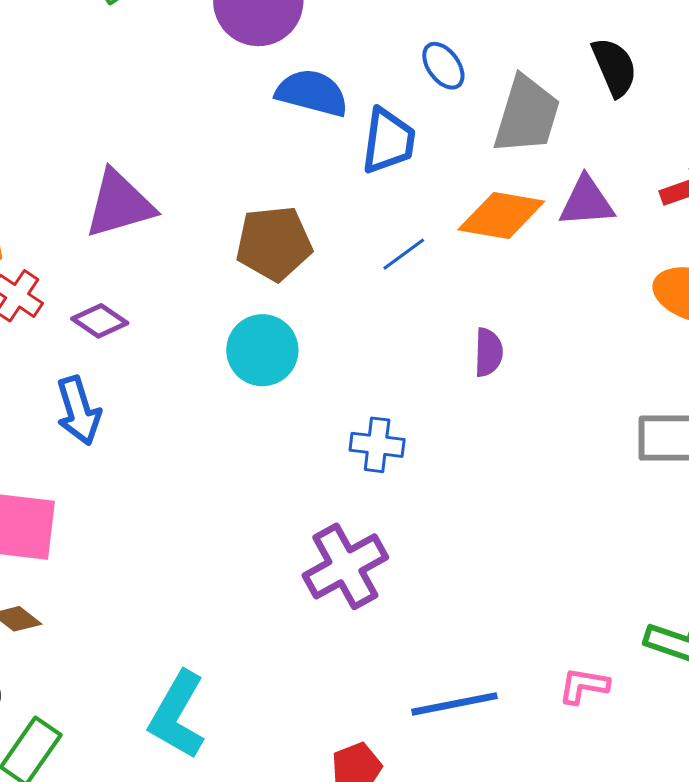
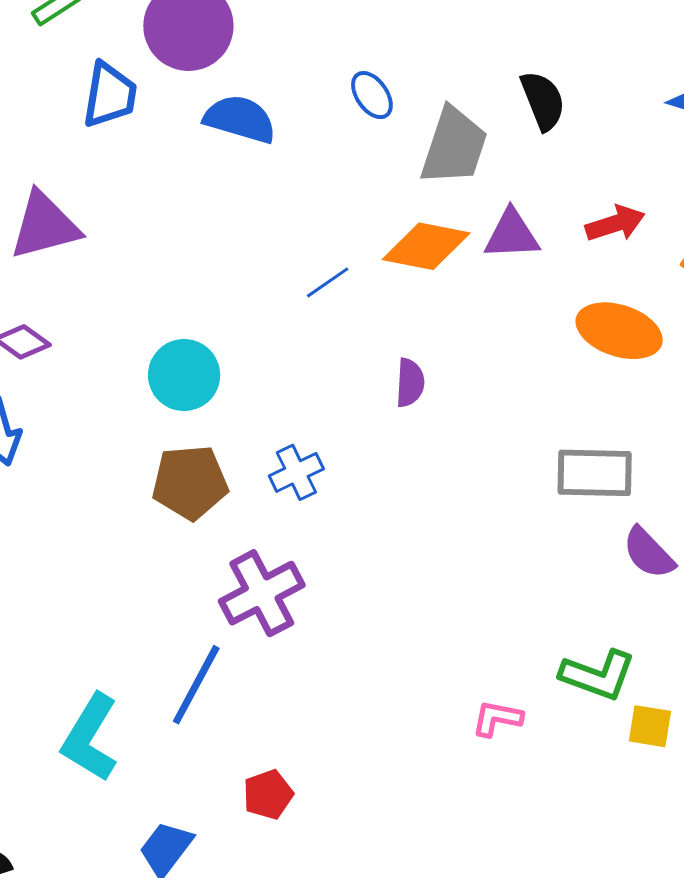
blue trapezoid: (388, 141) -> (110, 95), moved
brown pentagon: (274, 243) -> (190, 482), moved
blue cross: (377, 445) -> (296, 472), turned -34
blue line: (454, 704) -> (196, 685), moved, turned -52

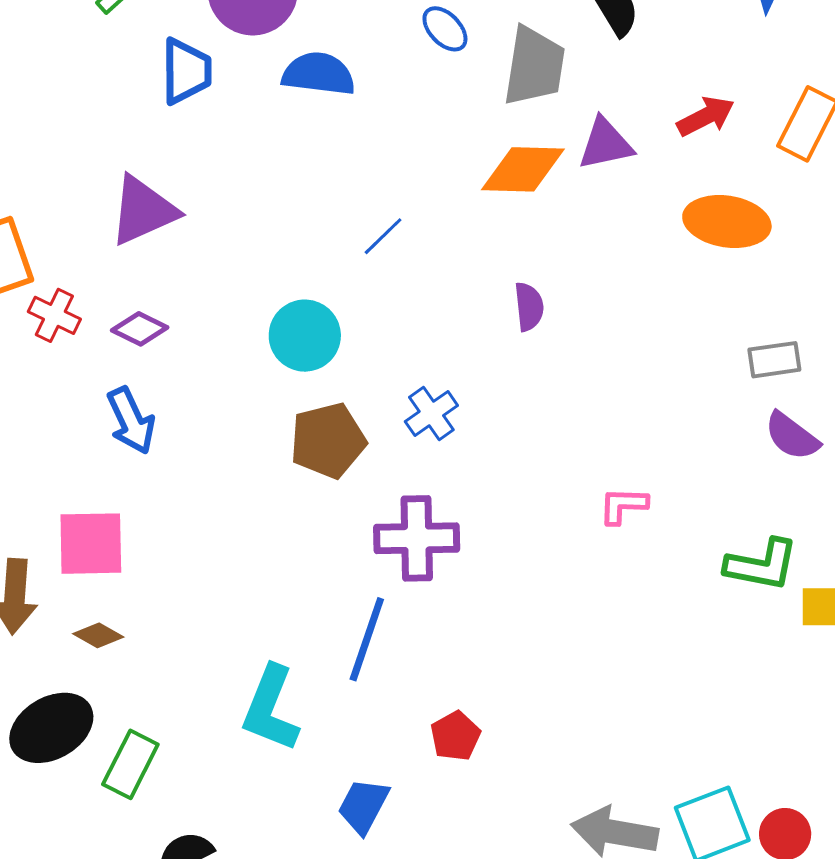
blue line: (328, 282) -> (383, 236), moved
gray rectangle: (595, 473) -> (774, 360), moved, size x0.7
purple cross: (262, 593) -> (417, 538), turned 36
pink L-shape: (497, 718) -> (623, 506), moved

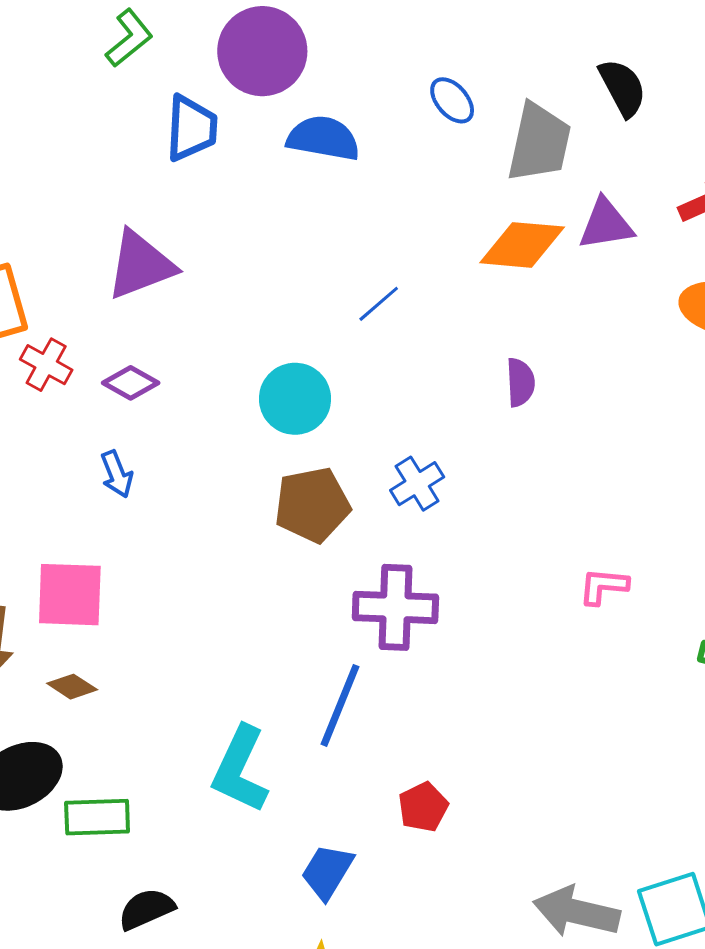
blue arrow: (131, 421) -> (117, 474), size x0.7
green rectangle: (130, 764) -> (97, 817), turned 58

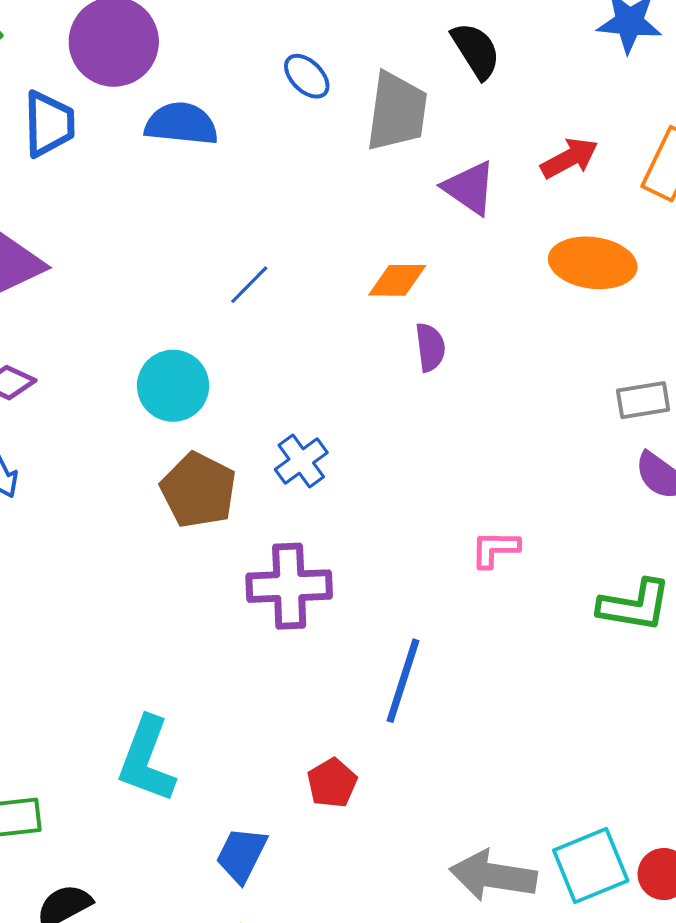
purple triangle: (606, 224) -> (470, 188), turned 48
orange diamond: (522, 245) -> (397, 280), moved, size x0.7
purple semicircle: (520, 382) -> (430, 347), moved
brown pentagon: (312, 505) -> (198, 490), turned -30
blue line: (340, 705) -> (403, 681), moved

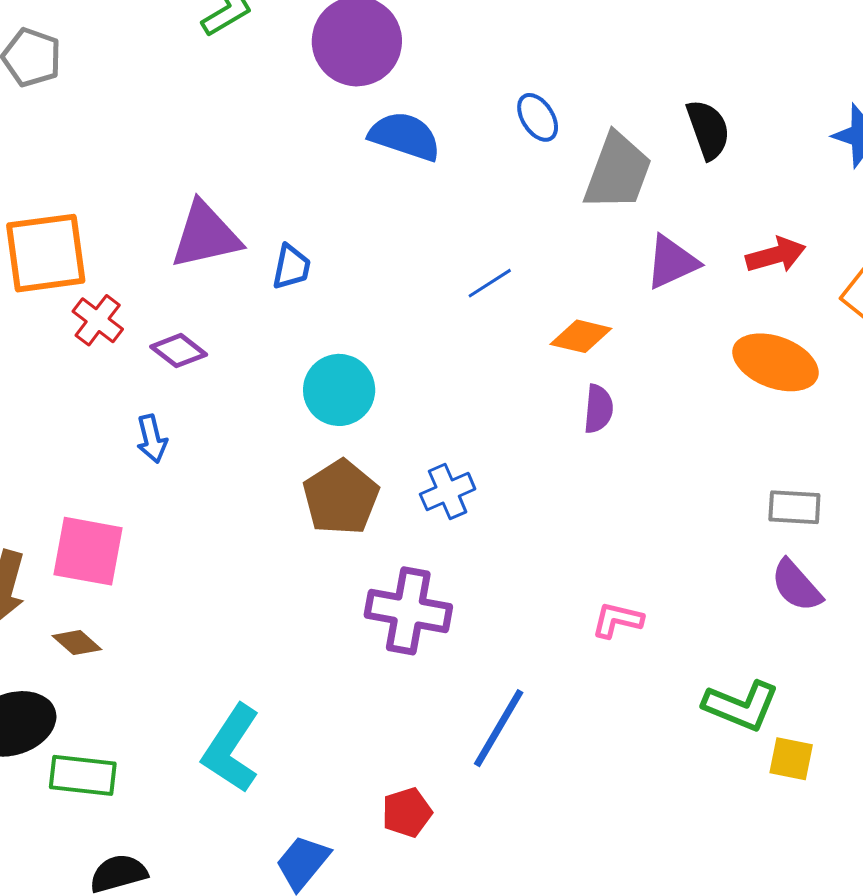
blue trapezoid: (49, 124) -> (291, 267), moved, size x0.7
purple triangle: (470, 188) -> (672, 262), turned 48
blue line: (249, 285) -> (490, 283), moved

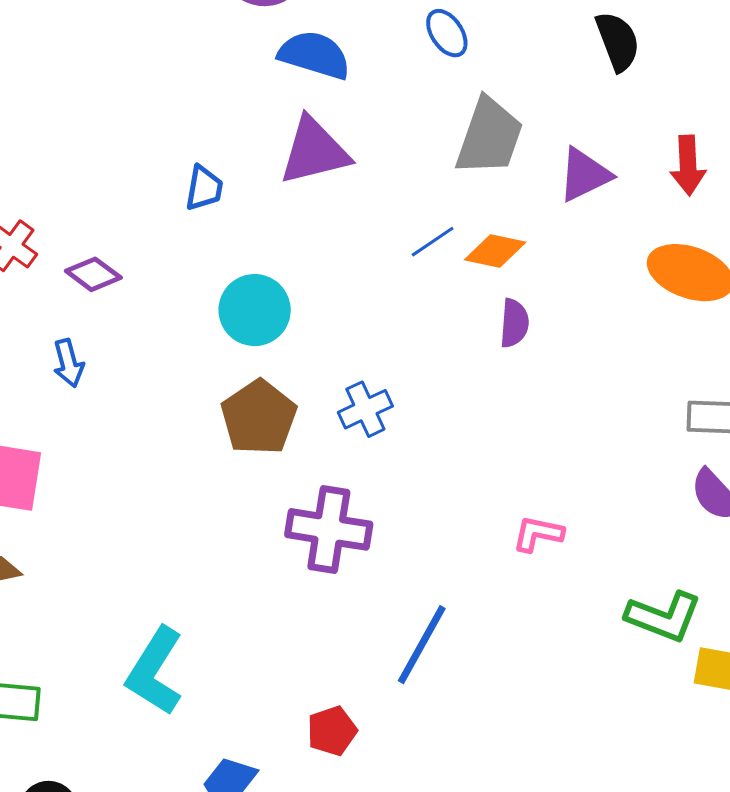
gray trapezoid: (618, 172) -> (489, 137), moved
purple triangle: (206, 235) -> (314, 151), moved
red arrow: (776, 255) -> (688, 165), turned 104
blue line: (490, 283) -> (433, 242), moved

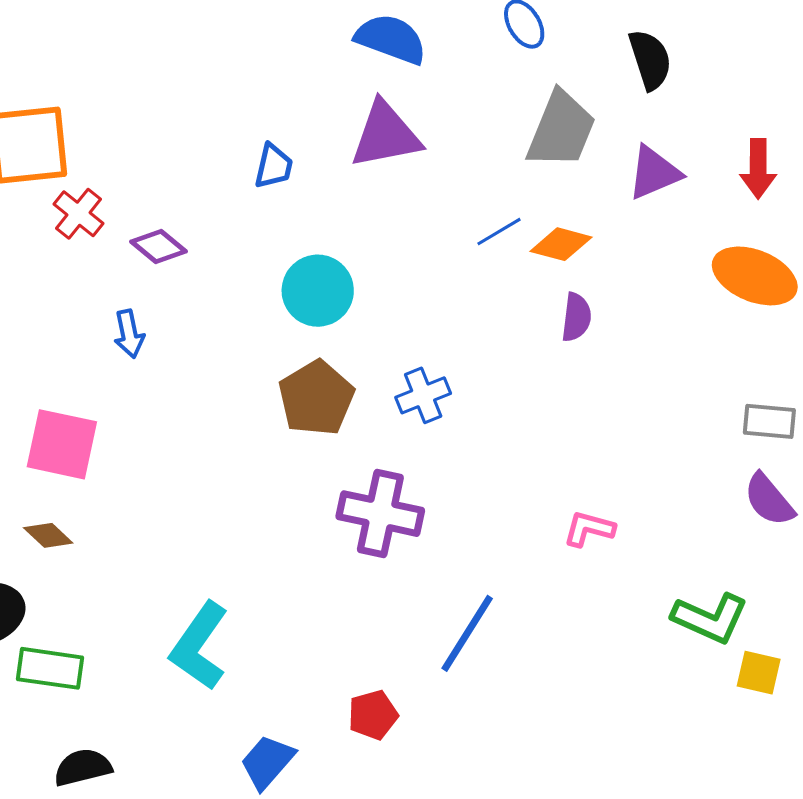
black semicircle: (618, 41) -> (650, 60), moved

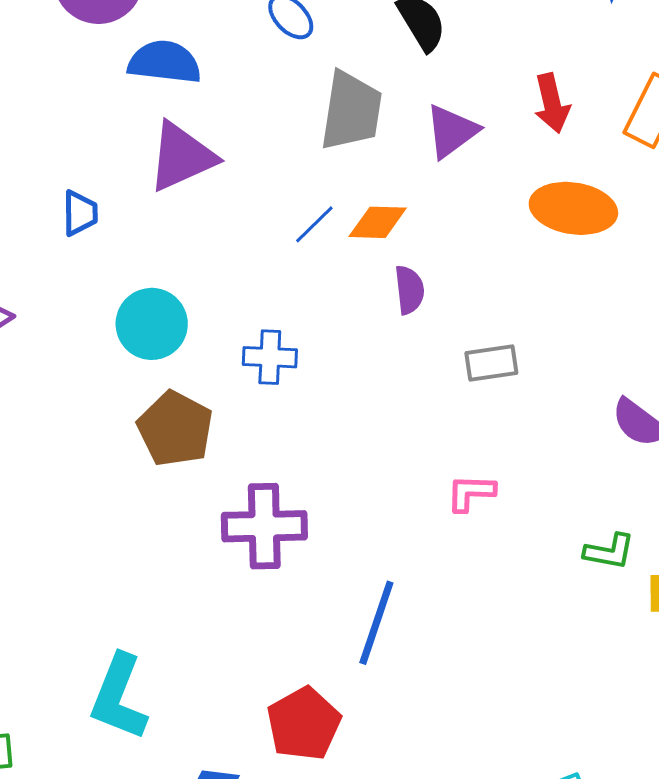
blue cross: (423, 395) -> (270, 357), moved, turned 38
gray rectangle: (769, 421) -> (491, 363), moved
green L-shape: (710, 618) -> (609, 552), size x0.7
red pentagon: (373, 715) -> (304, 724), size x1.5

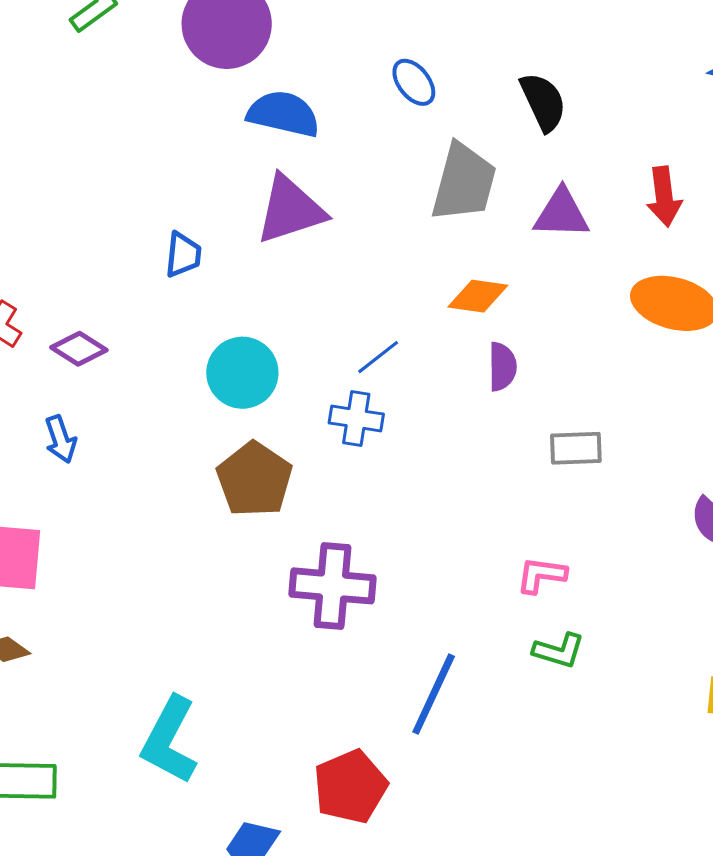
purple triangle: (452, 131) -> (561, 214), turned 32
blue line: (314, 224) -> (378, 357), moved
green L-shape: (609, 552) -> (559, 651), moved

